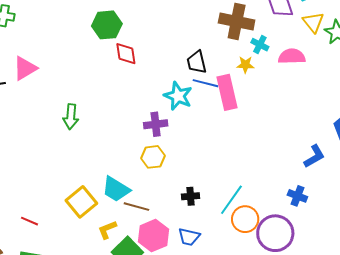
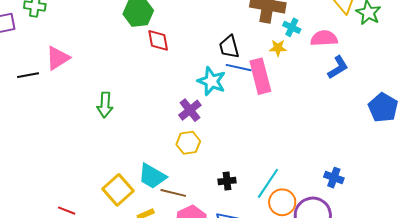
purple cross: (156, 124) -> (190, 110), turned -30
blue L-shape: (314, 156) -> (338, 67), moved

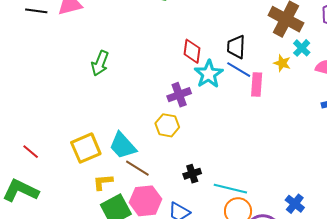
red diamond: (158, 40) -> (192, 51), moved
pink rectangle: (260, 76) -> (257, 84), size x0.7
black cross: (227, 181) -> (192, 174), turned -30
cyan line: (268, 183) -> (230, 189), turned 52

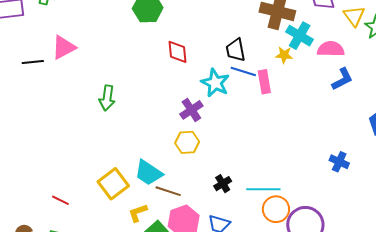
cyan cross: (302, 48) -> (300, 36), size x1.5
red diamond: (192, 51) -> (177, 52), moved
blue cross: (295, 204) -> (339, 162), moved

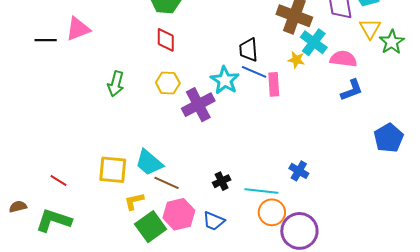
red diamond: (177, 52) -> (166, 40), moved
purple cross: (191, 110) -> (198, 105), size x1.4
yellow hexagon: (187, 142) -> (168, 83), moved
blue cross: (339, 162) -> (299, 171), moved
yellow square: (113, 184) -> (113, 170), turned 36

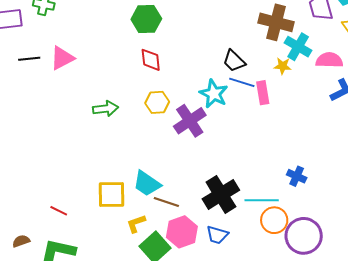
black line: (46, 40) -> (29, 59), moved
black trapezoid: (249, 50) -> (234, 61), turned -35
green arrow: (116, 84) -> (106, 109), turned -105
black cross: (222, 181) -> (221, 194), size x2.0

